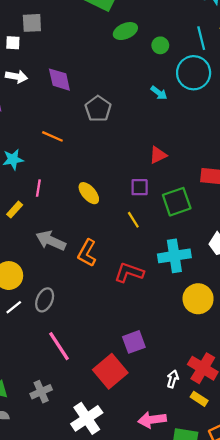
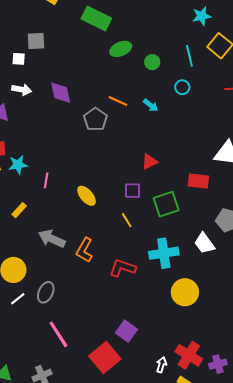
cyan circle: (194, 73) -> (182, 87), size x0.5
orange line: (52, 136) -> (118, 101), moved
pink line: (38, 188) -> (46, 180), moved
purple square: (134, 342) -> (126, 331), turned -35

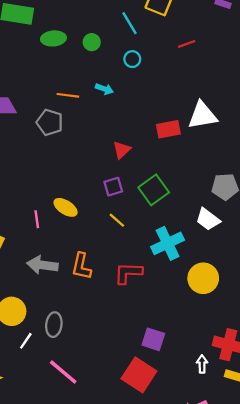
green ellipse: (121, 49) -> (53, 38), turned 35
pink line: (46, 180) -> (37, 219), moved
red rectangle: (198, 181) -> (168, 129), moved
pink line: (58, 334) -> (63, 372), moved

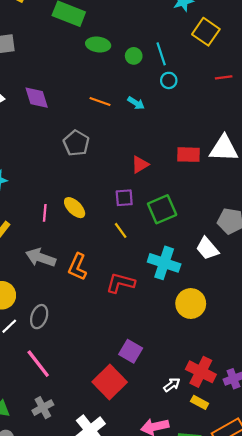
cyan line: (129, 23) -> (161, 54), moved
gray pentagon: (50, 122) -> (76, 143), moved
cyan cross: (168, 243) -> (164, 263), turned 32
white arrow: (202, 364) -> (172, 385), turned 42

